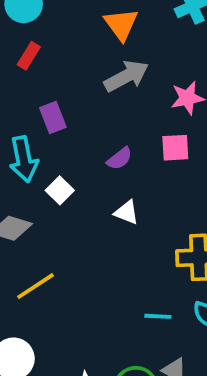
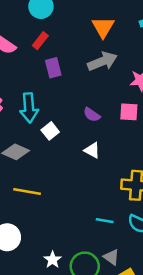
purple rectangle: (53, 117) -> (53, 68), moved
purple semicircle: (120, 159) -> (92, 115), turned 66
yellow line: (35, 286) -> (27, 192), turned 36

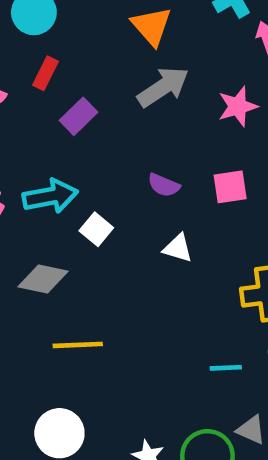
purple rectangle: (53, 68) -> (78, 116), turned 72
cyan arrow: (29, 108) -> (50, 196), turned -84
pink square: (129, 112) -> (230, 187), moved

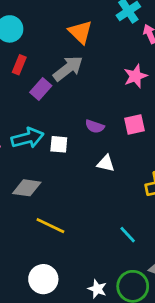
gray arrow: (163, 87) -> (68, 68), moved
white square: (96, 229) -> (59, 144), moved, turned -30
yellow line: (78, 345) -> (50, 226), turned 32
cyan line: (226, 368) -> (128, 235), moved, turned 54

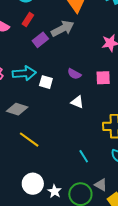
white circle: (43, 279) -> (33, 184), moved

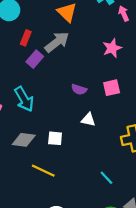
red rectangle: (28, 19) -> (26, 38), moved
cyan arrow: (24, 73) -> (24, 99), turned 75
white square: (46, 82) -> (55, 138), moved

